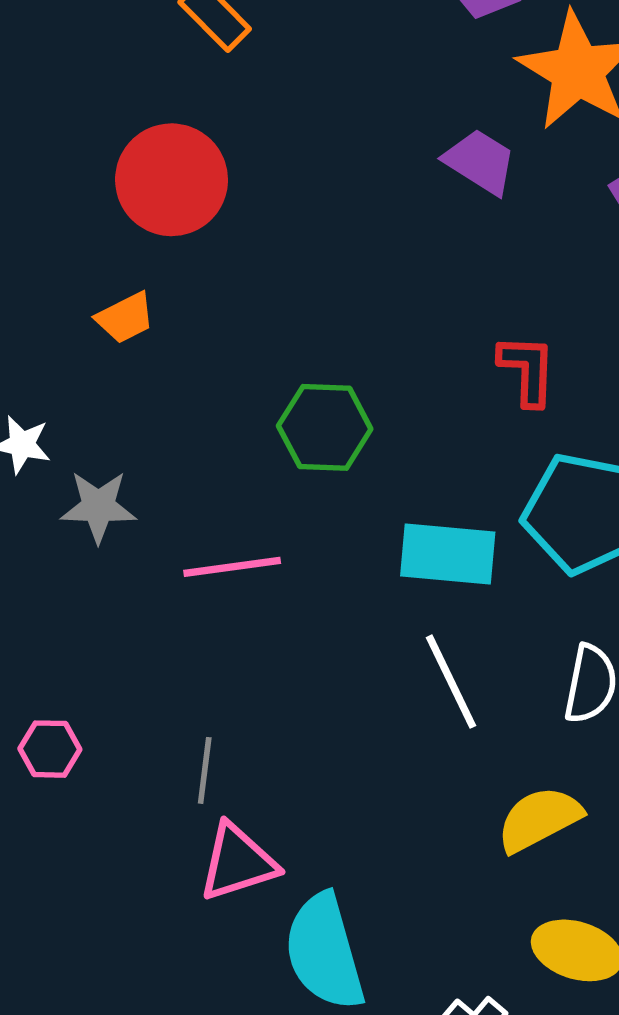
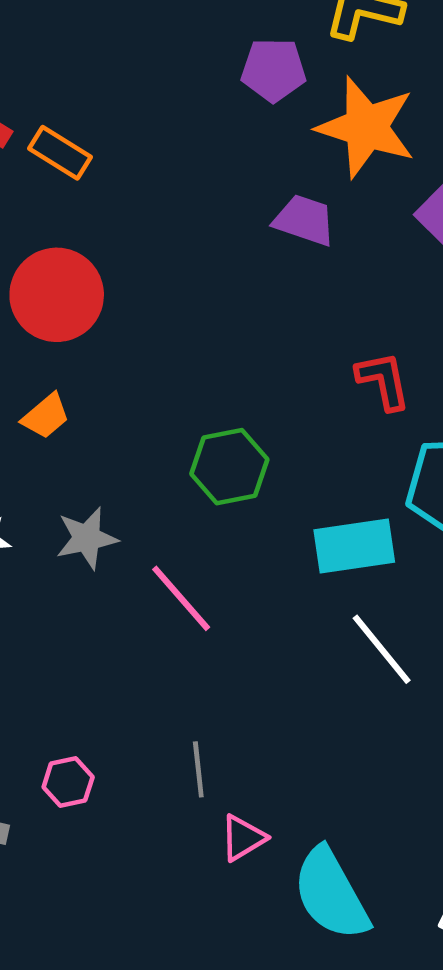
gray star: (98, 507) -> (87, 538), moved
pink line: (232, 567) -> (181, 598), turned 70
pink triangle: (238, 862) -> (243, 838), size x0.7

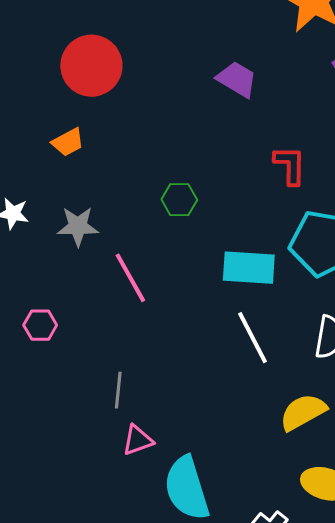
purple trapezoid: (304, 220) -> (237, 79), moved
green hexagon: (229, 467) -> (179, 200), size x0.7
pink hexagon: (68, 782) -> (40, 325), moved

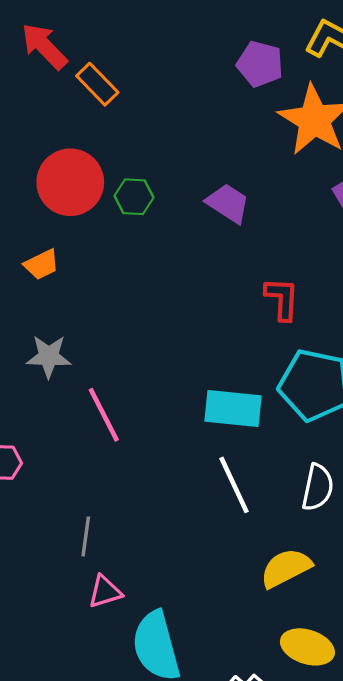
green hexagon: (179, 200) -> (134, 197), moved

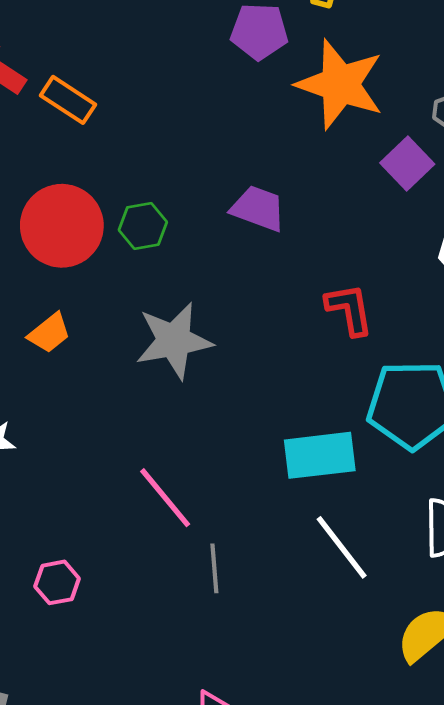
gray star: (49, 356) -> (174, 341), moved, size x1.4
gray line: (86, 536) -> (214, 568), moved

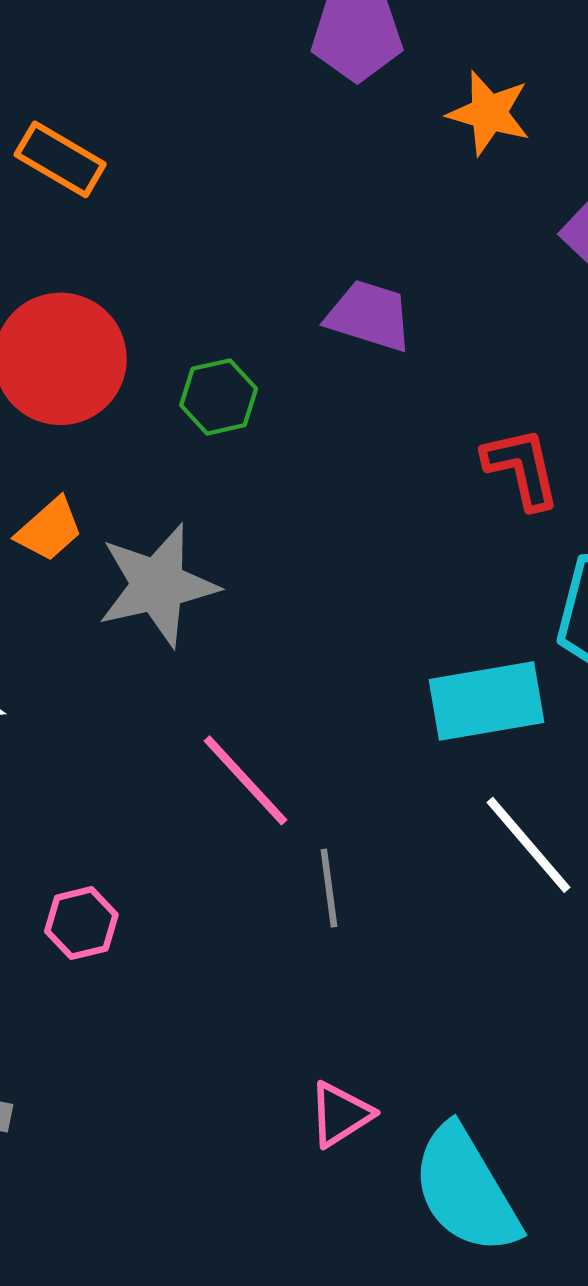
orange star: (340, 84) -> (489, 113), size x0.6
green hexagon: (143, 226) -> (219, 397), moved
gray star: (174, 341) -> (158, 585), moved

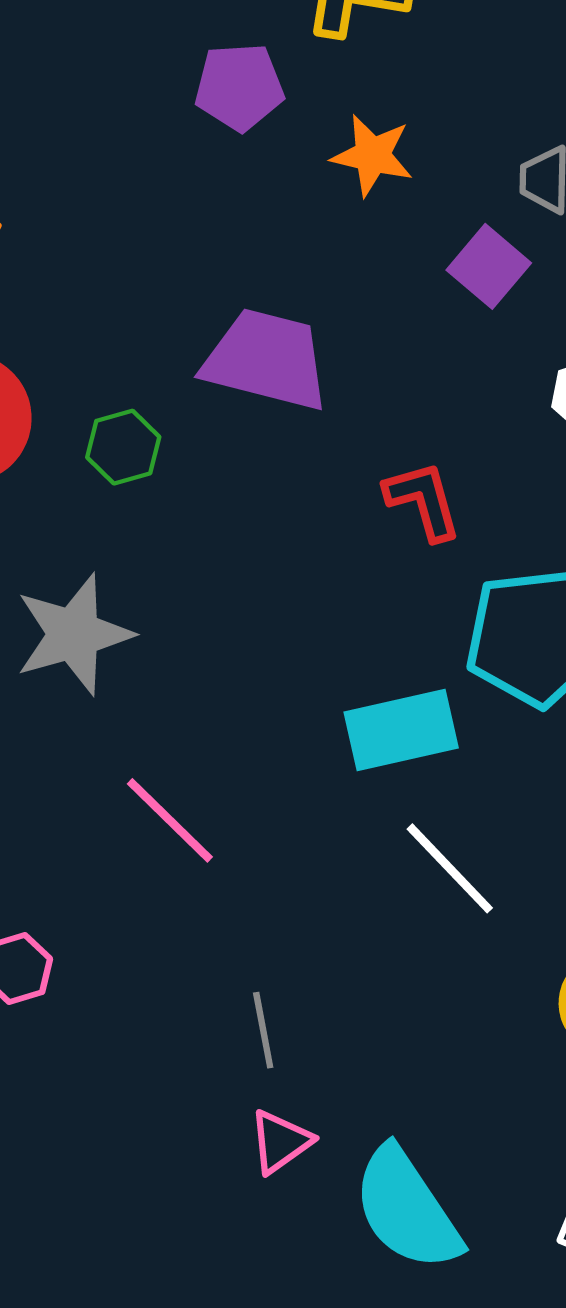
purple trapezoid: (369, 316) -> (266, 360), size x1.5
gray line: (329, 888) -> (263, 1030), moved

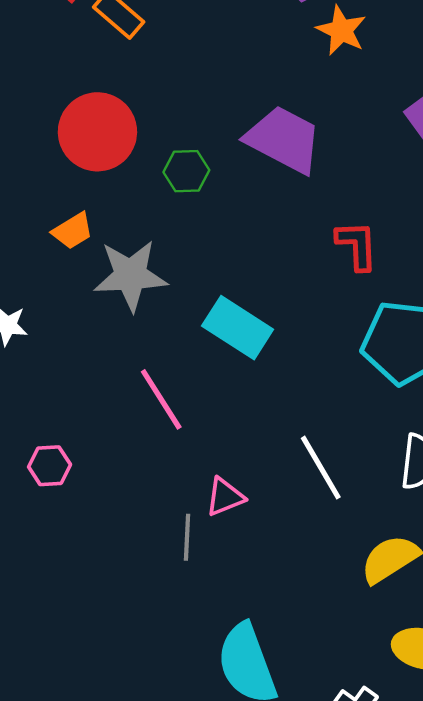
orange star: (372, 155) -> (341, 30), moved
cyan rectangle: (401, 730) -> (238, 328), moved, turned 32
pink triangle: (280, 1142) -> (225, 497), moved

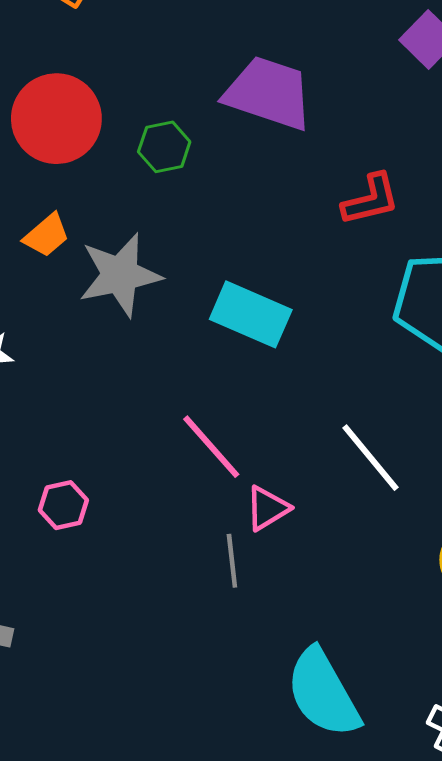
red L-shape: (357, 245) -> (371, 199), turned 88
pink line: (161, 399) -> (211, 447), moved

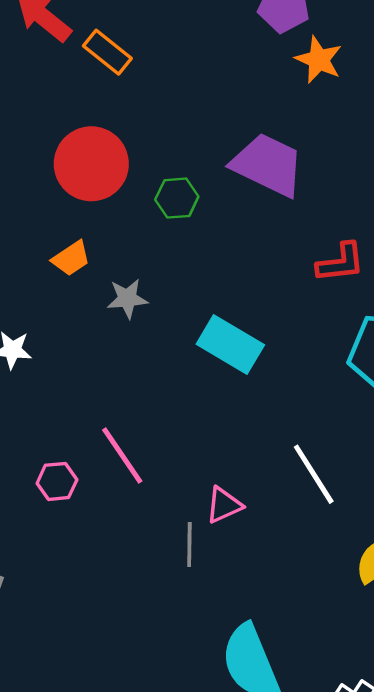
gray star: (120, 275) -> (127, 299), size x0.6
pink line: (211, 447) -> (122, 455), moved

